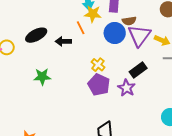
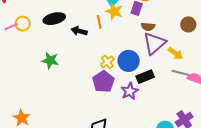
blue circle: (115, 33) -> (129, 61), moved

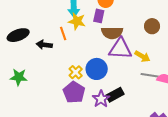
brown semicircle: (148, 27) -> (112, 33), size x1.5
purple triangle: (154, 43) -> (120, 49), turned 50
black rectangle: (145, 77) -> (115, 95), moved

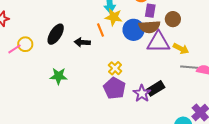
purple rectangle: (99, 16) -> (150, 11), moved
brown circle: (152, 26) -> (173, 19), moved
black ellipse: (18, 35) -> (56, 34), turned -35
blue circle: (97, 69) -> (134, 30), moved

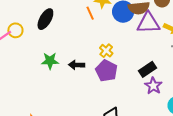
black arrow: (82, 42) -> (77, 65), moved
purple star: (142, 93) -> (153, 86), moved

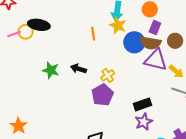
orange line: (90, 13) -> (93, 34), moved
black ellipse: (45, 19) -> (39, 25), moved, turned 55
black arrow: (77, 65) -> (78, 69), moved

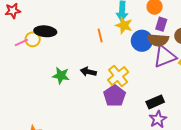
purple triangle: (156, 60) -> (165, 57), turned -30
yellow cross: (108, 75) -> (118, 76), size x1.5

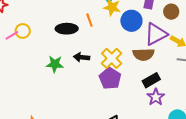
black ellipse: (45, 31) -> (67, 29), moved
brown semicircle: (158, 40) -> (143, 54), moved

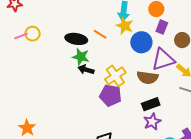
orange line: (89, 20) -> (100, 34), turned -48
green star: (55, 64) -> (81, 57), moved
purple pentagon: (110, 78) -> (111, 95), turned -30

